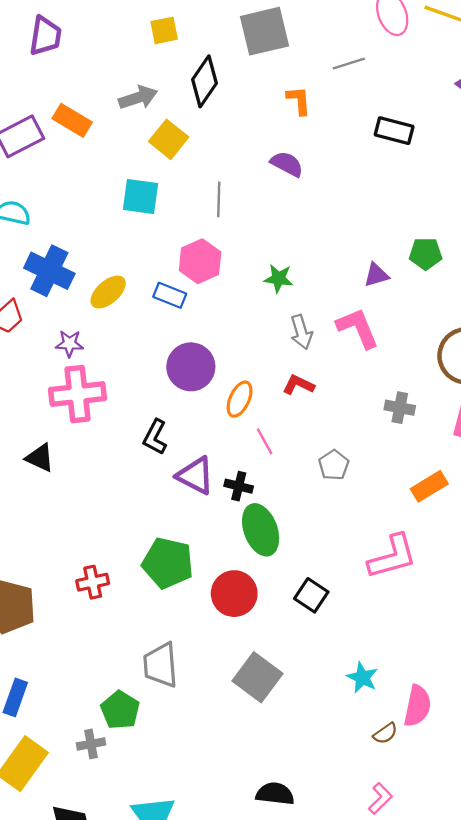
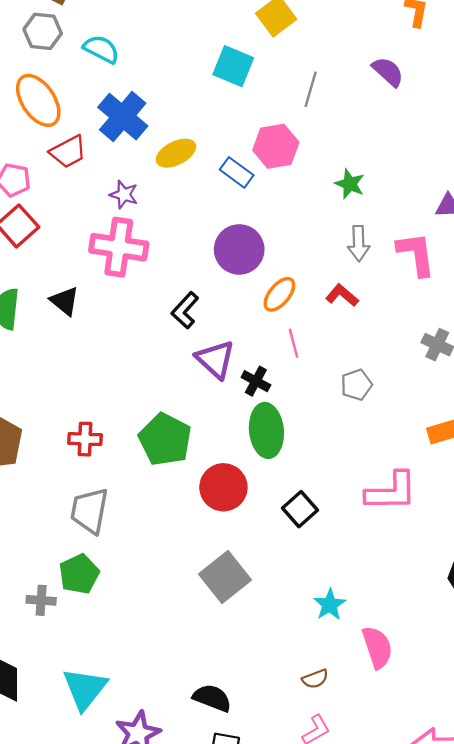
gray trapezoid: (161, 665) -> (90, 511), moved
pink semicircle: (417, 706) -> (377, 647), turned -45
brown semicircle: (385, 733) -> (315, 679), moved

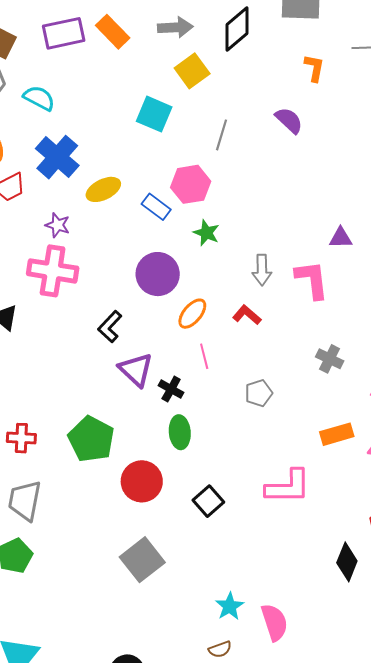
green star: (350, 184) -> (206, 233), moved
green ellipse: (266, 430) -> (180, 432), size x0.7
cyan star: (330, 605) -> (230, 606), moved

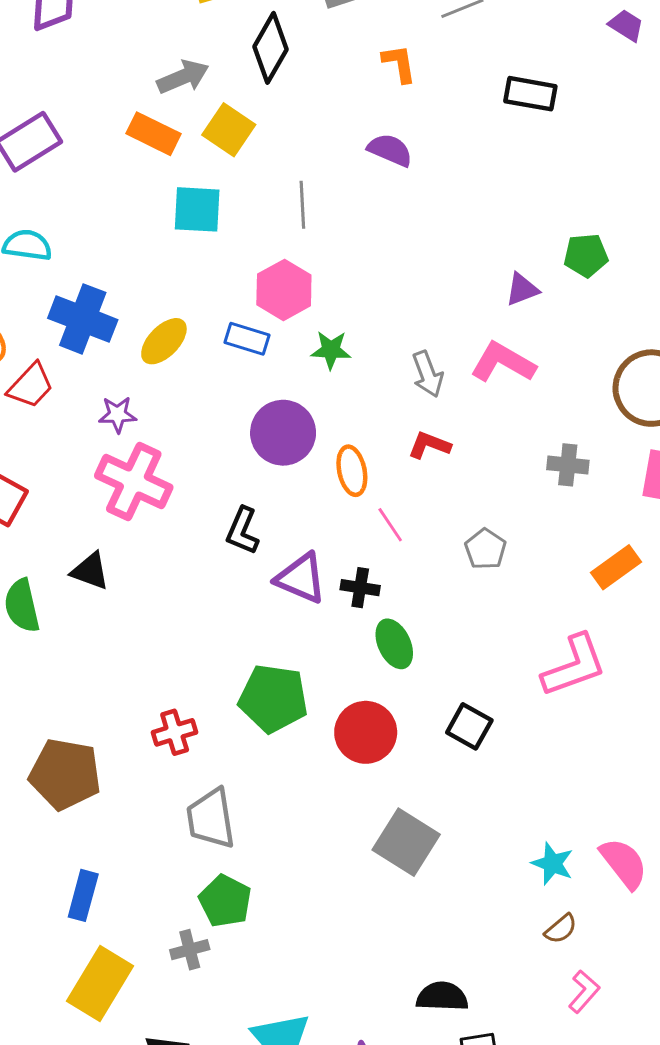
orange rectangle: (113, 32) -> (153, 134), moved
pink cross: (53, 271) -> (134, 481), turned 36
pink L-shape: (312, 280) -> (503, 362), turned -33
orange ellipse: (192, 314) -> (352, 471), turned -32

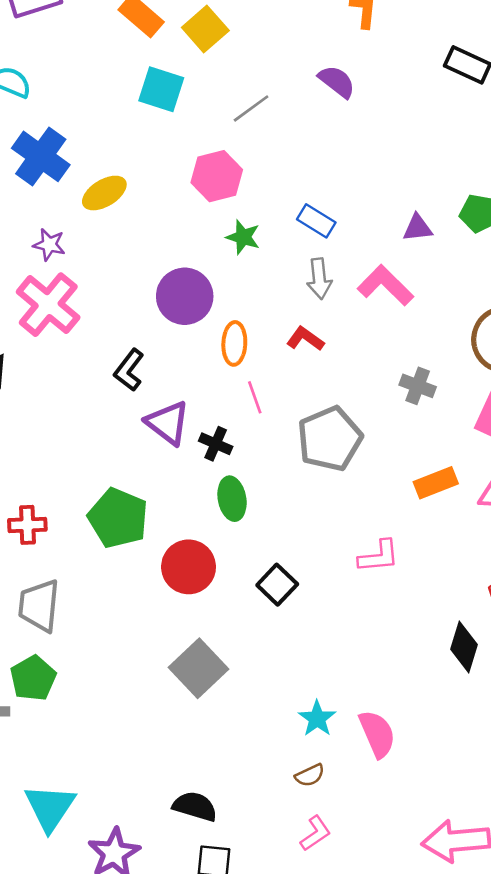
gray line: (302, 205) -> (251, 108), turned 42
blue rectangle: (247, 339) -> (316, 221), moved
gray pentagon: (485, 549) -> (330, 439), size x1.8
pink L-shape: (574, 666) -> (379, 556), size x0.7

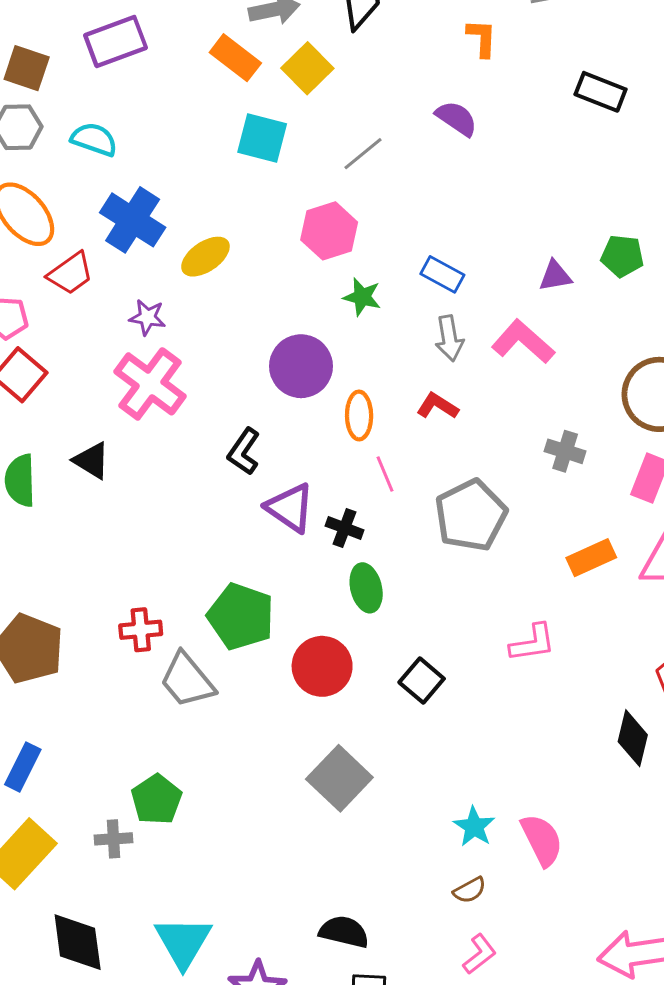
gray trapezoid: (39, 606) -> (187, 680), moved, turned -42

